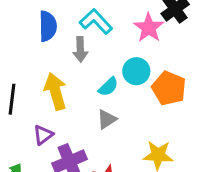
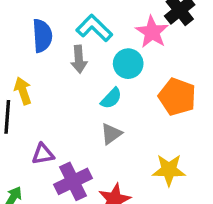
cyan circle: (136, 71) -> (128, 64), moved
yellow arrow: (55, 91) -> (23, 91), moved, size x0.7
purple triangle: (43, 135) -> (43, 154), turned 30

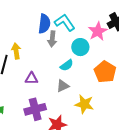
blue semicircle: (42, 36) -> (44, 24), moved
purple triangle: (43, 154) -> (31, 78), moved
yellow star: (169, 170) -> (84, 104), moved

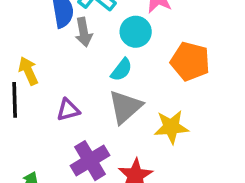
gray triangle: (63, 86) -> (125, 107), size x1.5

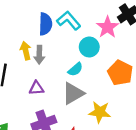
gray arrow: (84, 32) -> (39, 55), moved
yellow arrow: (28, 71) -> (26, 51), moved

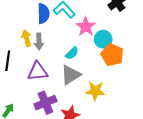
pink star: (108, 27) -> (86, 27), moved
cyan circle: (89, 47) -> (103, 39), moved
purple triangle: (36, 88) -> (38, 71), size x1.5

